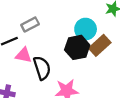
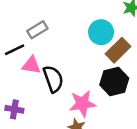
black hexagon: (77, 47) -> (114, 82), moved

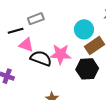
black semicircle: (53, 79) -> (41, 58), turned -60
pink star: (82, 104) -> (60, 54), moved

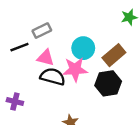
cyan circle: (84, 29) -> (83, 48), moved
pink triangle: (26, 45) -> (45, 58), moved

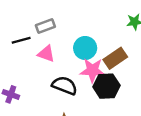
pink star: (75, 69) -> (92, 70), moved
black semicircle: (53, 77) -> (65, 85), moved

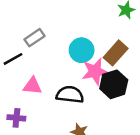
pink triangle: (46, 54) -> (32, 86), moved

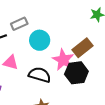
cyan circle: (82, 50) -> (40, 40), moved
pink star: (95, 71) -> (63, 60), turned 30

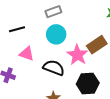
gray rectangle: (19, 24) -> (53, 12), moved
black hexagon: (76, 73) -> (88, 83), moved

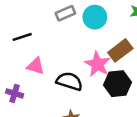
cyan circle: (56, 34) -> (95, 17), moved
black hexagon: (88, 83) -> (117, 84), moved

